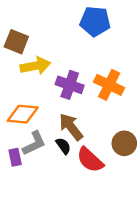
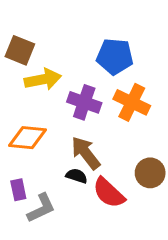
blue pentagon: (95, 21) -> (115, 56), moved
gray L-shape: (34, 143) -> (41, 208), moved
black semicircle: (63, 146) -> (77, 176), turned -36

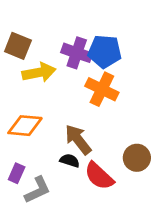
purple cross: (84, 102) -> (77, 53), moved
orange cross: (132, 102) -> (102, 89), moved
purple rectangle: (18, 190) -> (17, 173), turned 36

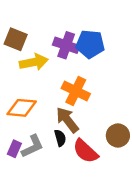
orange cross: (102, 89) -> (76, 91), moved
black semicircle: (70, 161) -> (60, 138), turned 56
gray L-shape: (38, 190) -> (32, 146), moved

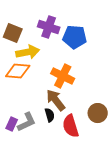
purple cross: (66, 45) -> (49, 27), moved
orange diamond: (22, 108) -> (18, 71), moved
red semicircle: (85, 151) -> (71, 126), turned 30

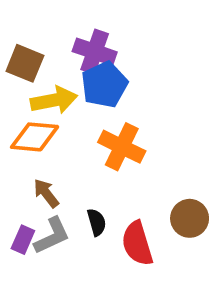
blue pentagon: (75, 37) -> (104, 85), moved, turned -30
brown arrow: (56, 100) -> (46, 193), moved, size x0.7

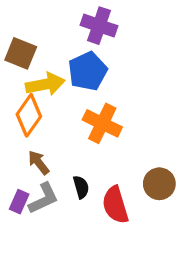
purple cross: (95, 52) -> (99, 26), moved
orange diamond: (35, 137) -> (29, 115), turned -60

